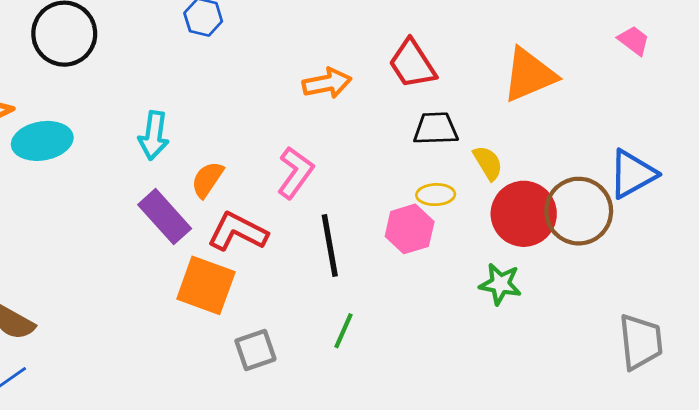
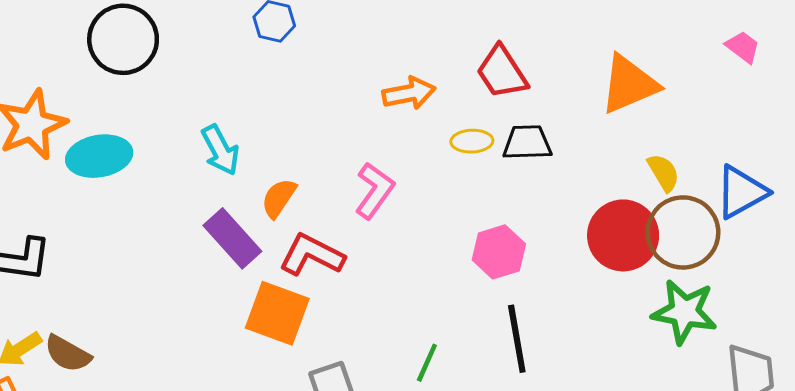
cyan arrow: (154, 135) -> (220, 150), turned -36
yellow semicircle: (488, 163) -> (663, 173), moved
yellow ellipse: (436, 195) -> (472, 141), moved
black line: (330, 245) -> (517, 339), moved
green star: (500, 284) -> (684, 312), moved, size x1.4

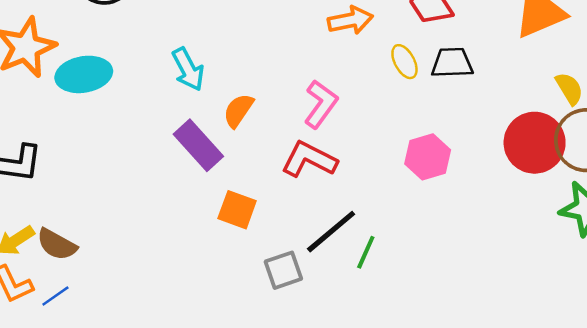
yellow ellipse: (472, 141) -> (404, 62), turned 64
red L-shape: (312, 255) -> (309, 159), moved
orange square: (277, 313) -> (237, 210), size x0.7
black line: (517, 339) -> (331, 232), moved, turned 60

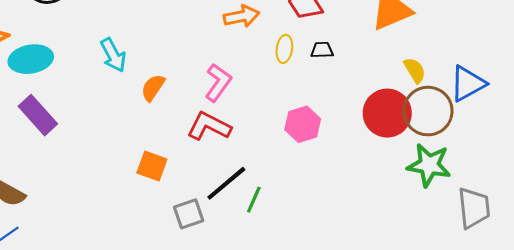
yellow ellipse: (404, 62) -> (284, 49), turned 36
black trapezoid: (452, 63) -> (322, 50), size x0.7
purple rectangle: (198, 145) -> (38, 115), moved

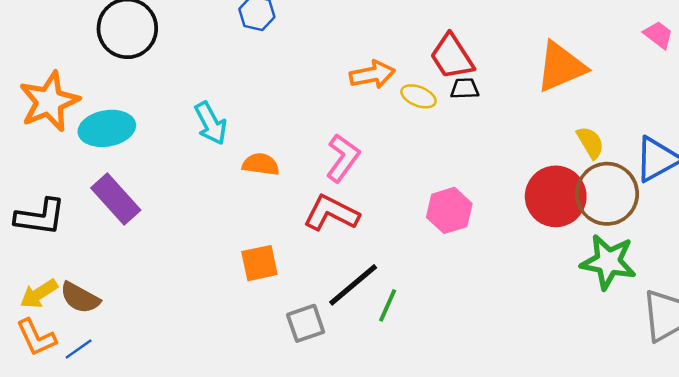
yellow ellipse: (284, 49) -> (418, 96), moved, turned -76
black trapezoid: (322, 50) -> (465, 89), moved
orange semicircle: (153, 88) -> (261, 164), turned 64
orange square: (152, 166) -> (259, 263), turned -32

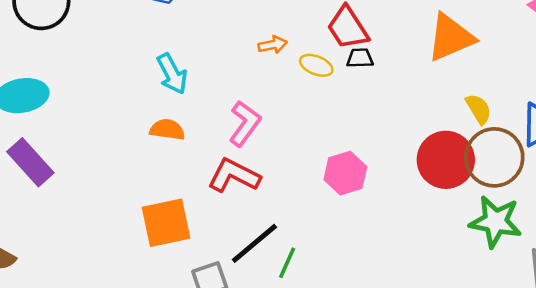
orange arrow: (372, 75) -> (273, 45), size x0.7
cyan arrow: (211, 123) -> (172, 74), moved
orange square: (259, 263) -> (166, 223), size x1.4

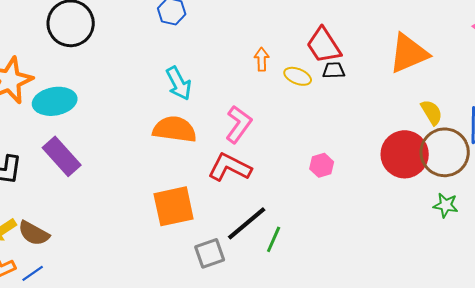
orange arrow: (273, 45) -> (262, 59), turned -80
orange semicircle: (167, 130) -> (175, 129), size x1.5
pink hexagon: (345, 173) -> (322, 165), size x0.7
green star: (495, 222) -> (446, 205), size x0.6

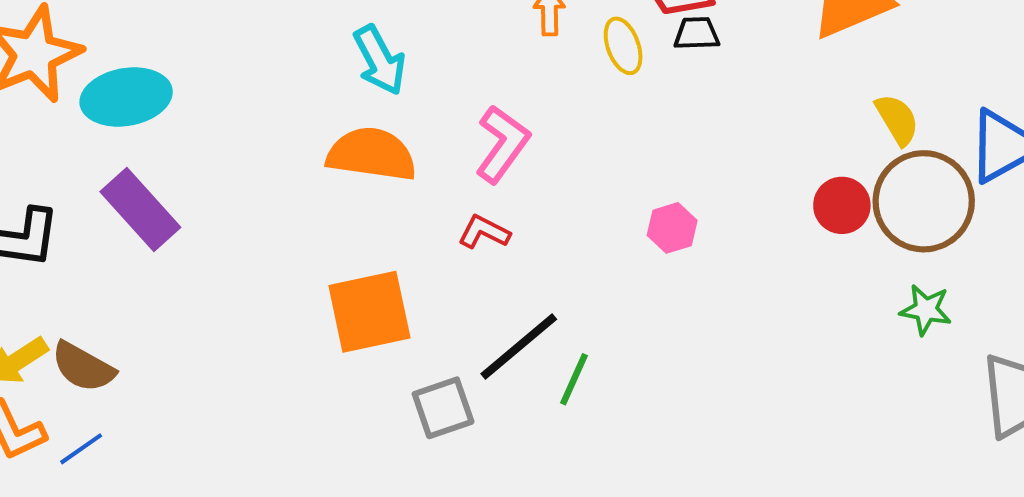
yellow ellipse: (298, 76) -> (623, 46), turned 48
red circle: (405, 154) -> (842, 205), size x0.6
red L-shape: (230, 167) -> (484, 232), size x0.6

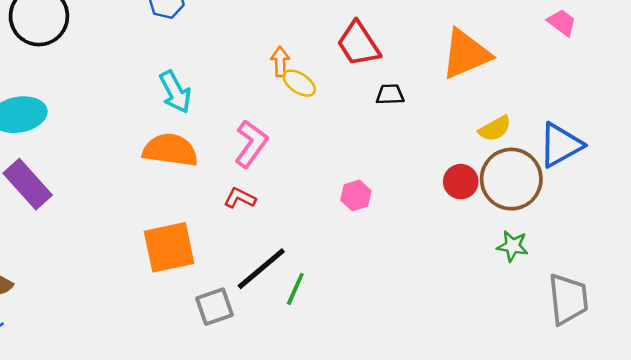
black trapezoid: (697, 34) -> (390, 94), moved
yellow ellipse: (623, 46) -> (299, 83), moved, turned -36
yellow semicircle: (897, 119) -> (495, 129), turned 92

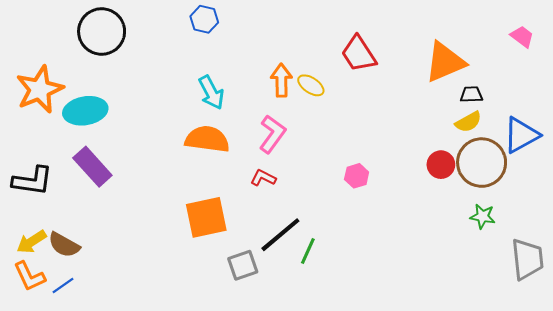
orange arrow: (280, 62) -> (281, 80), moved, size x1.4
black trapezoid: (390, 94) -> (471, 94), moved

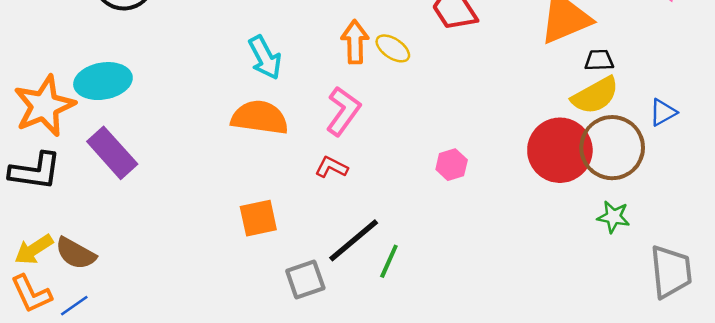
orange star: (40, 89) -> (44, 106), moved
yellow semicircle: (468, 122) -> (595, 95), size x1.4
blue triangle: (521, 135) -> (663, 112), size x0.6
red circle: (441, 165) -> (560, 150), size x1.8
orange square: (206, 217) -> (258, 218), size x0.7

